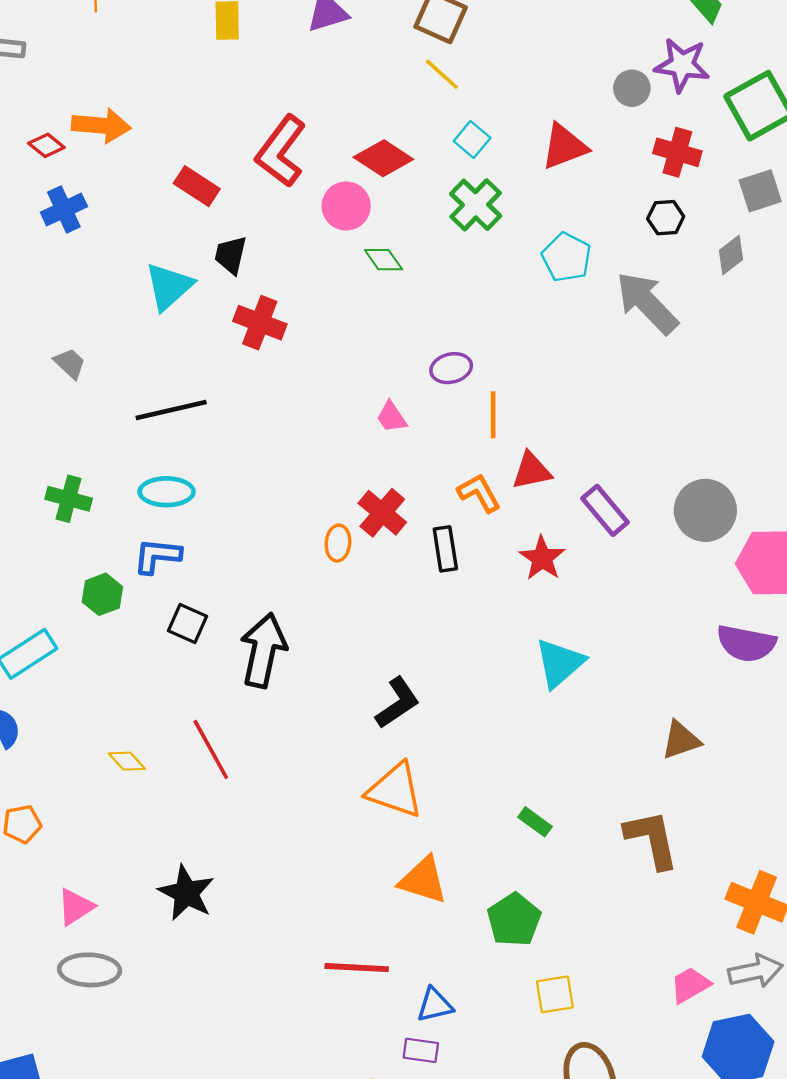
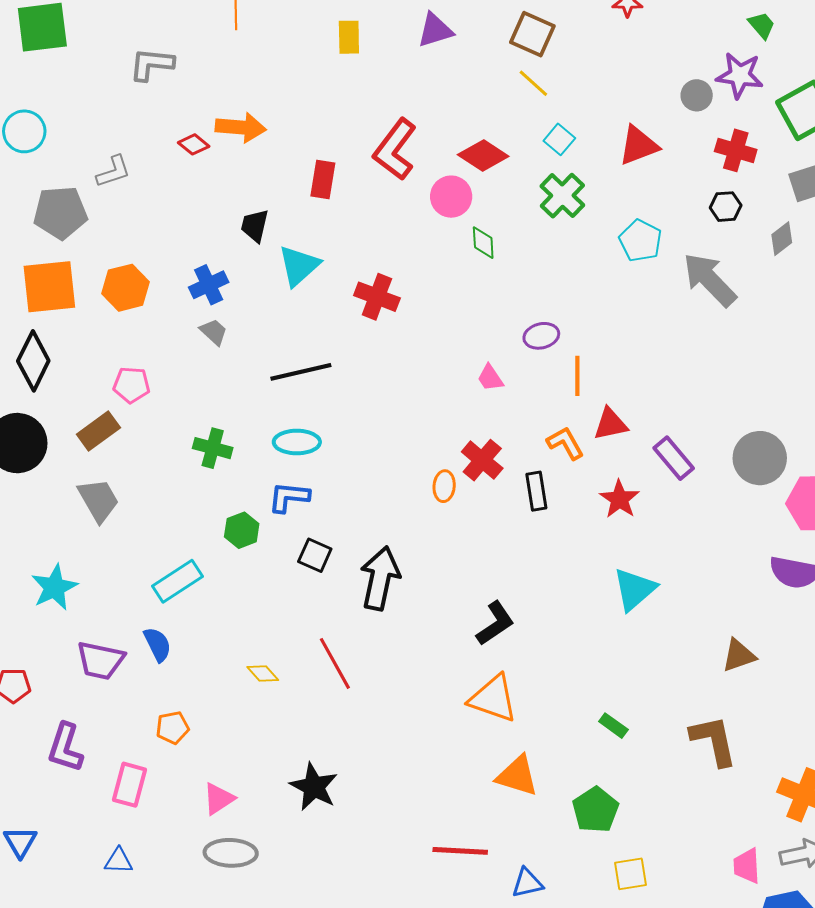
red rectangle: (197, 186) -> (323, 180), turned 66
blue cross: (64, 209) -> (209, 285), moved
black trapezoid: (231, 255) -> (255, 226), moved
green diamond: (383, 260) -> (483, 243), turned 32
pink trapezoid: (690, 985) -> (747, 866), turned -63

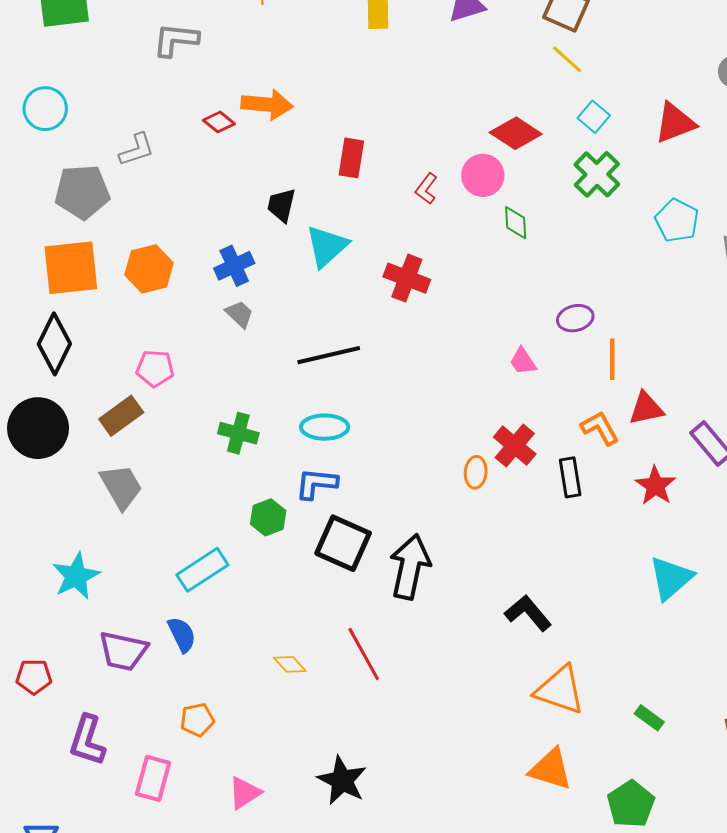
red L-shape: (395, 149) -> (426, 189), moved, size x0.5
black square: (315, 555) -> (343, 543), size x1.6
black L-shape: (495, 623) -> (528, 613), turned -96
orange triangle: (493, 699) -> (560, 690), moved

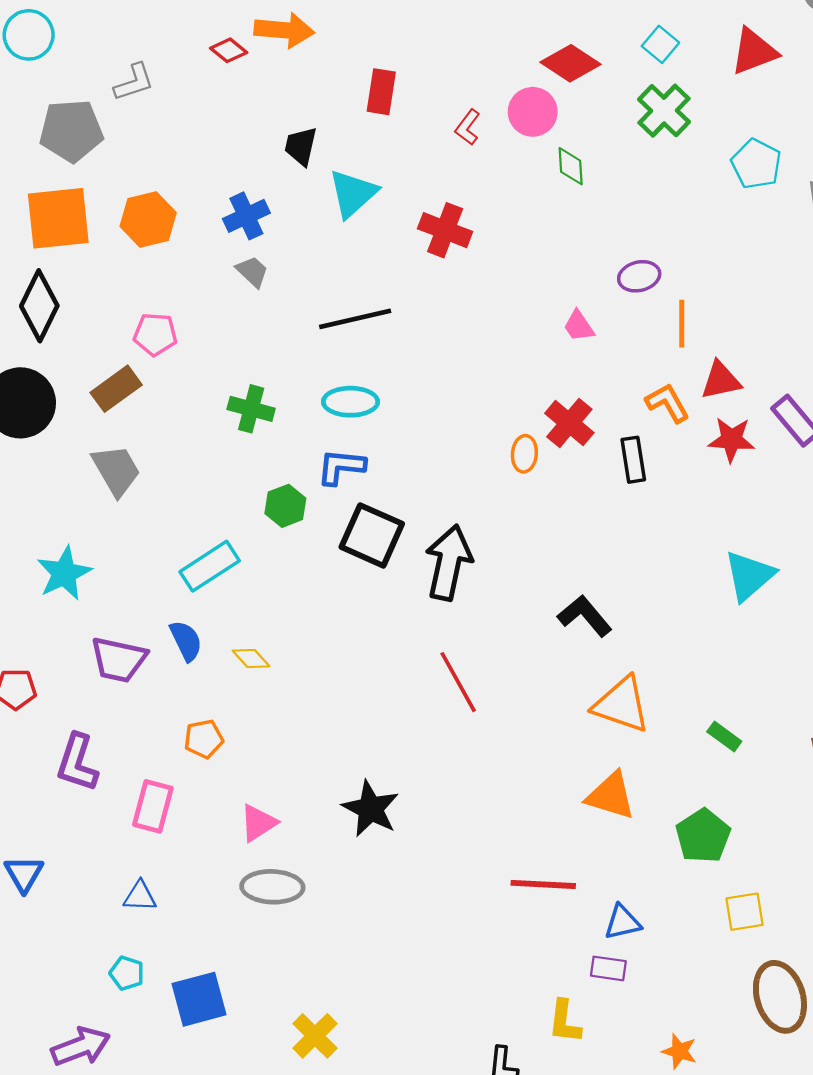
red star: (655, 486) -> (731, 440), moved, turned -30
red line: (364, 654) -> (458, 682), moved
yellow diamond: (290, 664) -> (251, 658), moved

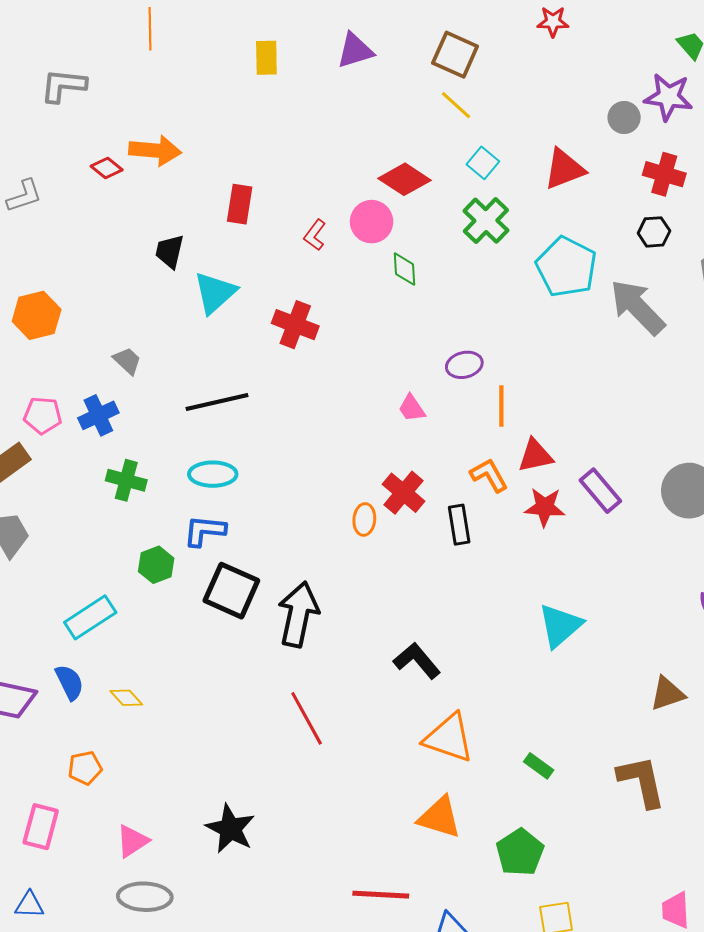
cyan pentagon: (756, 164) -> (566, 267), size x1.4
blue cross: (246, 216) -> (98, 415), moved

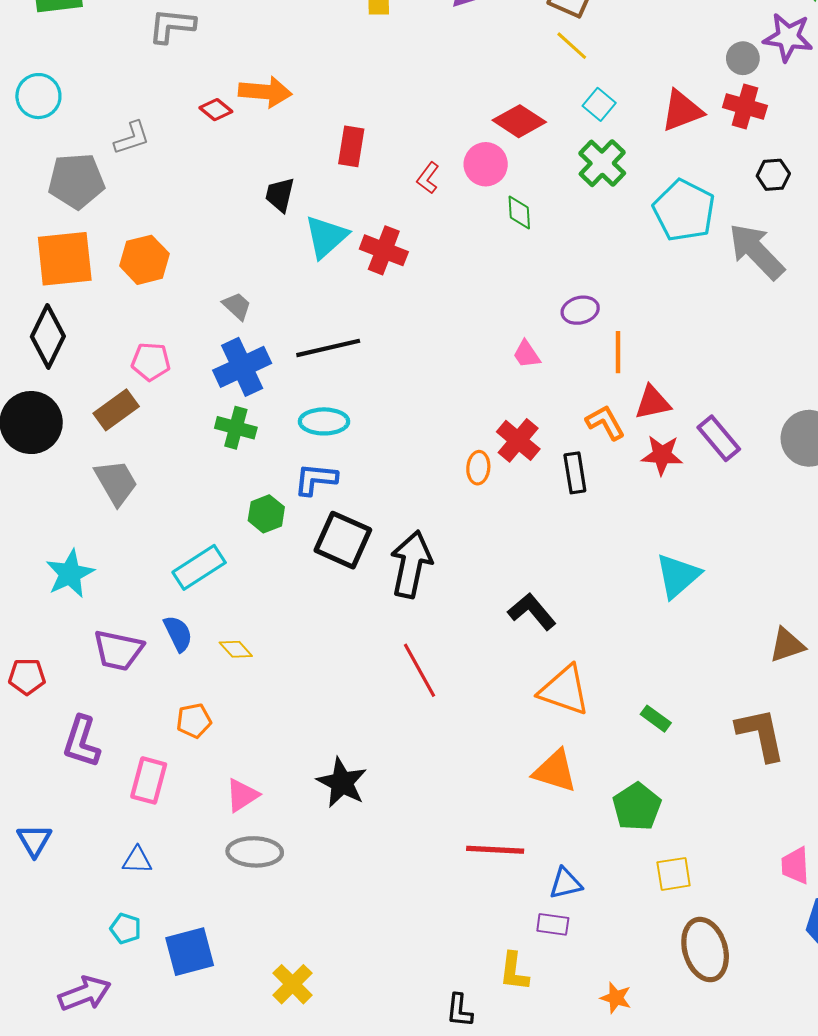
red cross: (664, 174) -> (745, 107), moved
red cross: (295, 325) -> (384, 250), moved
blue cross: (98, 415) -> (242, 367), moved, size x1.4

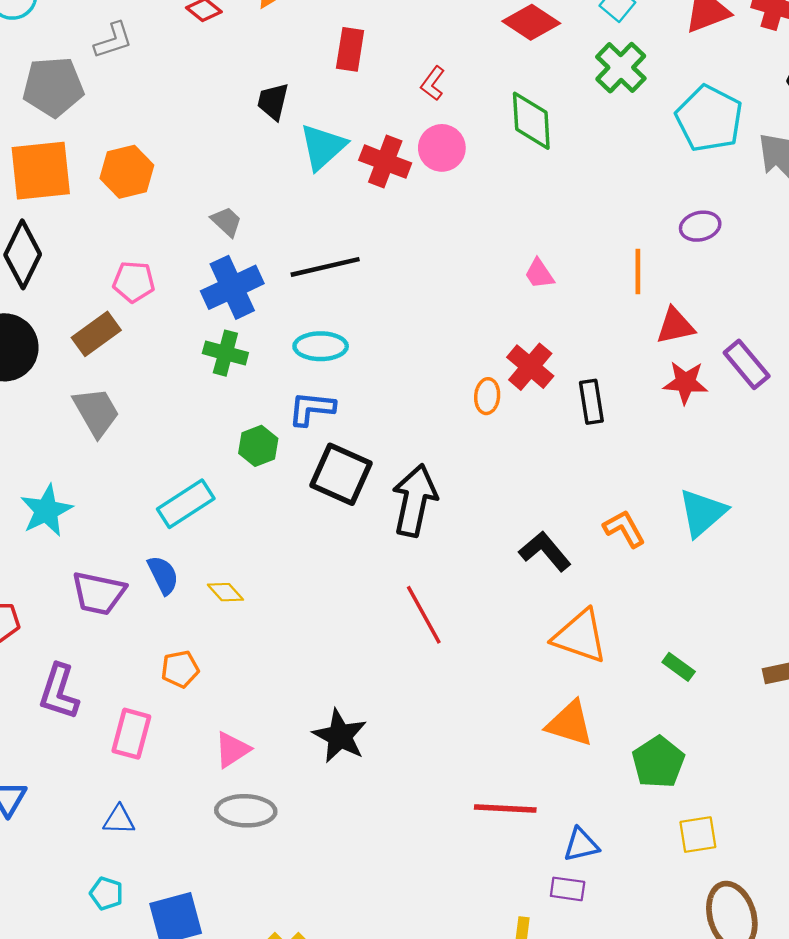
pink circle: (486, 164) -> (442, 148), moved
green diamond: (519, 213) -> (531, 121), size x1.6
purple ellipse: (580, 310) -> (700, 226), moved
orange L-shape: (605, 423) -> (624, 529), moved

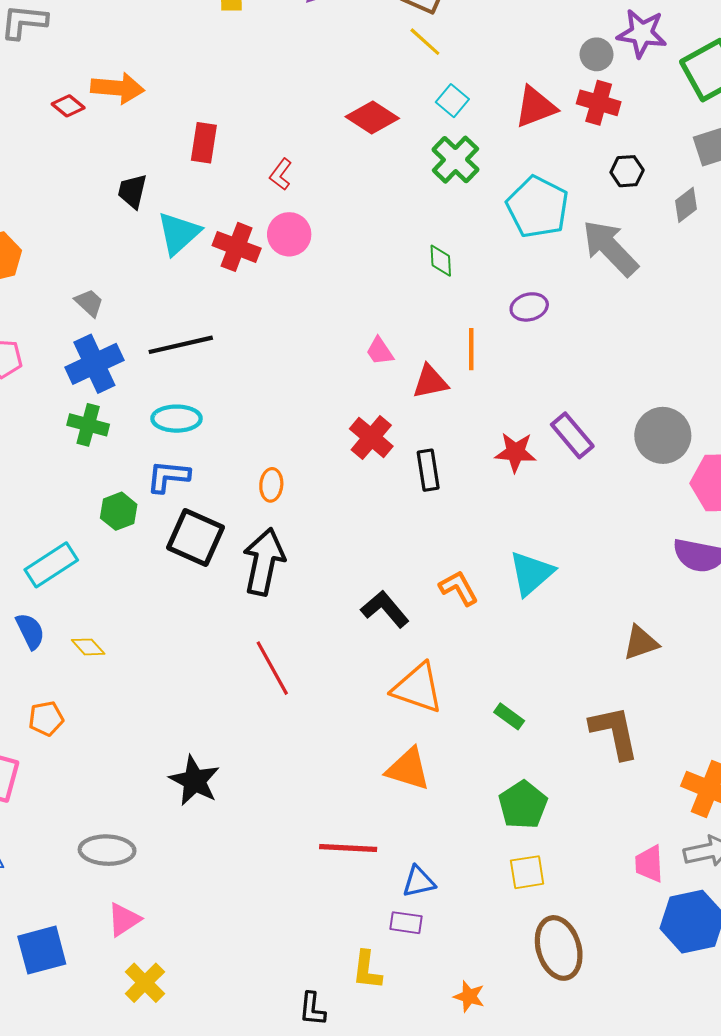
green diamond: (531, 121) -> (441, 261), moved, size x0.6
red triangle: (675, 326) -> (430, 382), moved
orange ellipse: (487, 396) -> (271, 485), moved
pink triangle: (232, 750) -> (124, 920), moved
green pentagon: (658, 762) -> (523, 805), moved

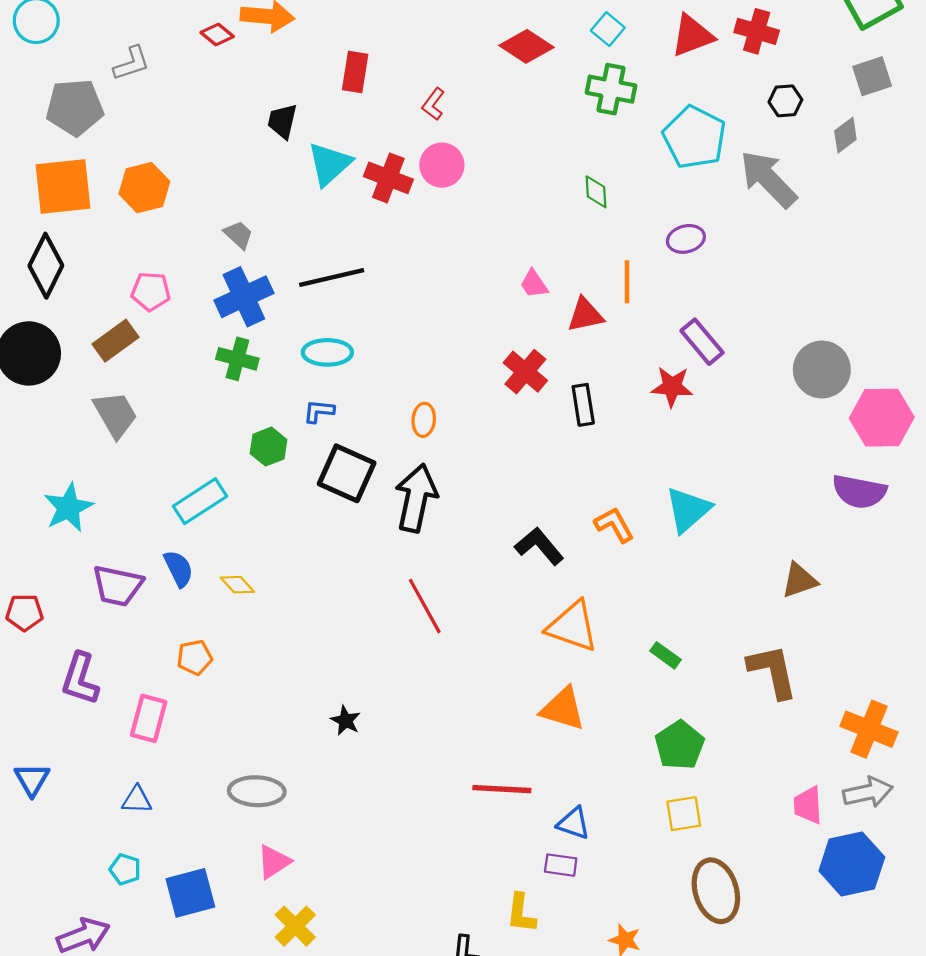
green cross: (455, 160) -> (611, 89), turned -33
purple rectangle: (572, 435) -> (702, 342), moved
blue L-shape: (168, 476) -> (319, 411), size x0.7
black star: (194, 781) -> (346, 721), size x0.6
blue triangle: (419, 882) -> (574, 823), turned 32

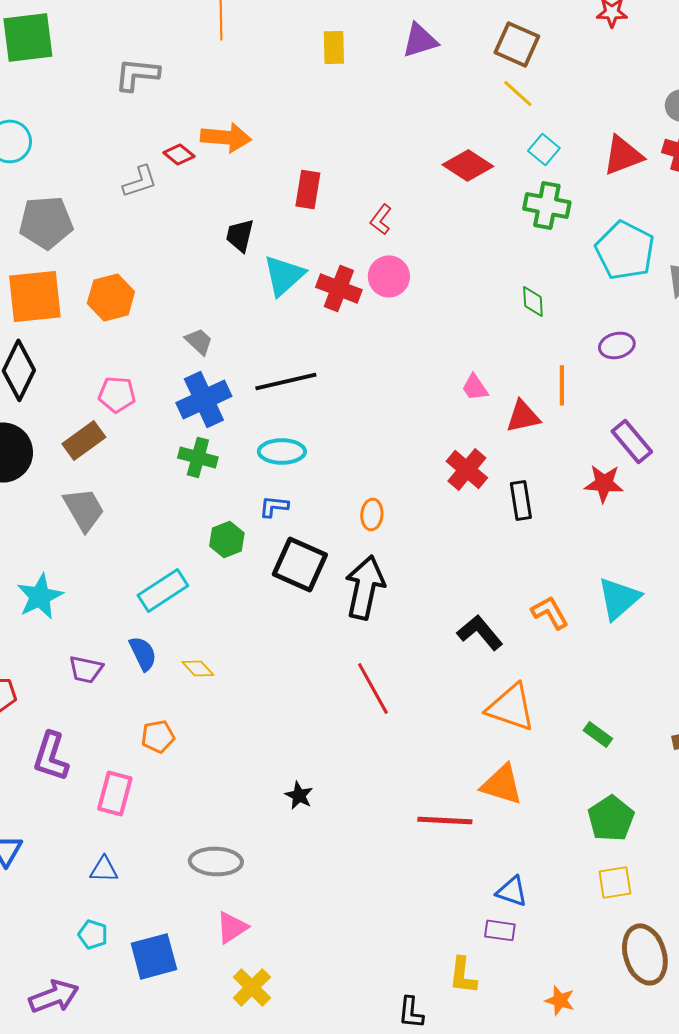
gray L-shape: (131, 63) -> (140, 181), moved
purple trapezoid: (118, 586) -> (86, 669), size x0.7
red line: (502, 789) -> (445, 820), moved

